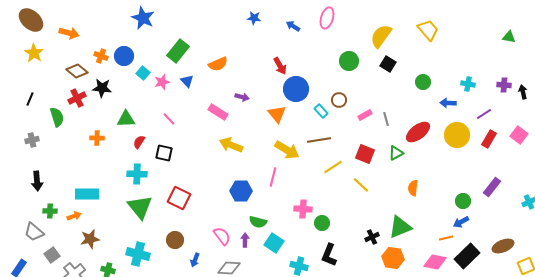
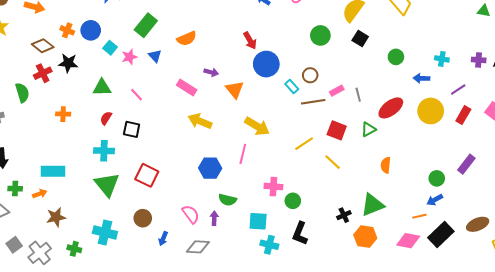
orange triangle: (277, 114) -> (235, 90), moved
green triangle: (126, 119) -> (102, 88), moved
brown line: (319, 140) -> (313, 102), moved
cyan square: (274, 243) -> (258, 221), moved, turned -30
gray square: (52, 255) -> (14, 245), moved

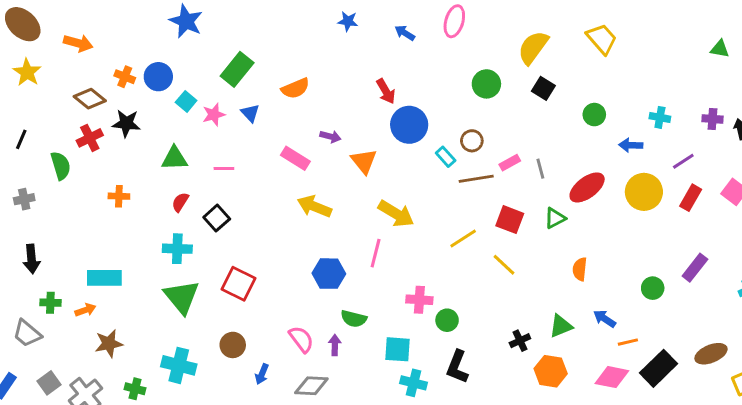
pink line: (137, 95) -> (224, 169), turned -48
black square: (132, 129) -> (217, 218), turned 36
blue arrow: (435, 200) -> (605, 319), moved, turned 63
green triangle: (372, 205) -> (561, 326), size x0.7

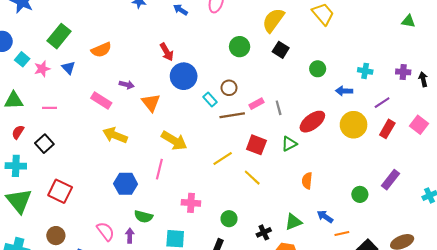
green circle: (447, 320) -> (229, 219), moved

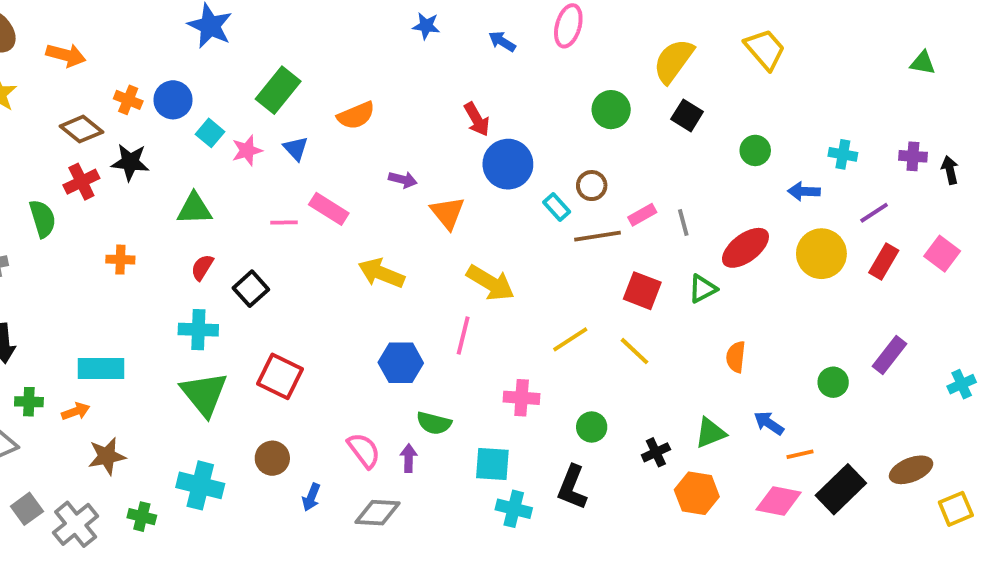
pink rectangle: (101, 100) -> (329, 209), moved
pink line: (50, 108) -> (284, 223), moved
yellow line: (223, 159) -> (570, 339), moved

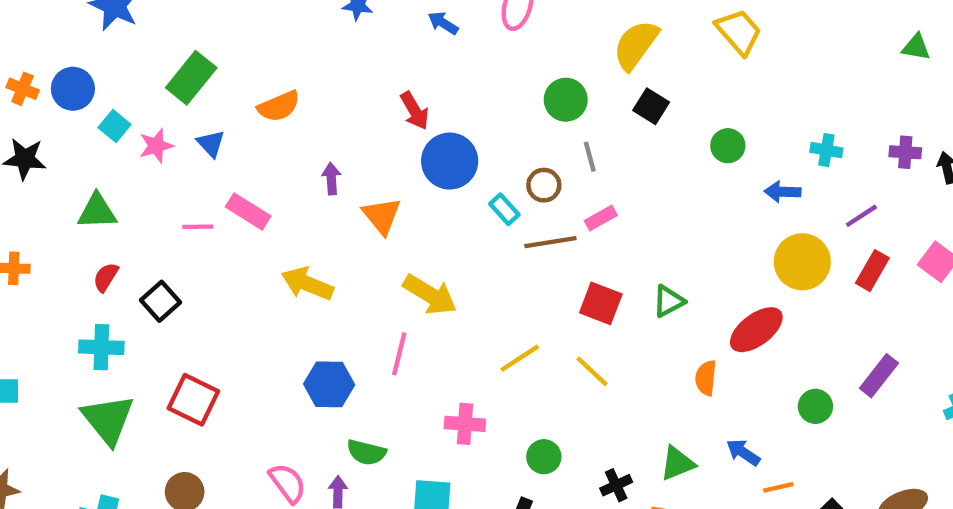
purple arrow: (403, 180) -> (331, 179), turned -108
gray line: (683, 223) -> (590, 157), moved
red ellipse: (745, 248) -> (756, 330), moved

